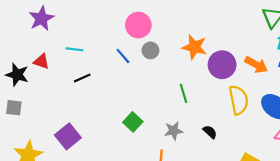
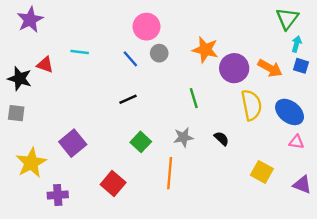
purple star: (41, 18) -> (30, 20), moved
black line: (82, 78) -> (128, 99), moved
green square: (133, 122) -> (141, 142), moved

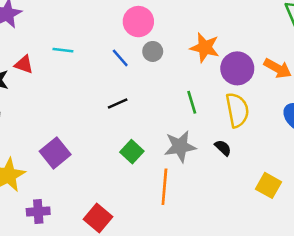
yellow semicircle: (251, 105) -> (237, 110), moved
gray star: (183, 137) -> (180, 146), size x1.4
red square: (113, 183) -> (98, 218), moved

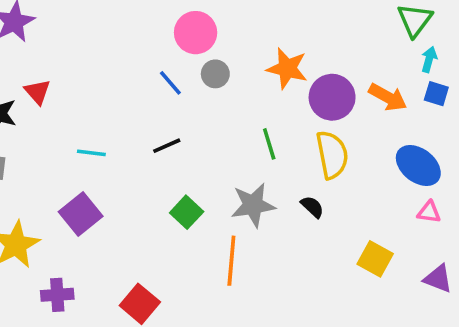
cyan line: (63, 50) -> (91, 153), moved
red triangle: (24, 64) -> (37, 92), turned 30

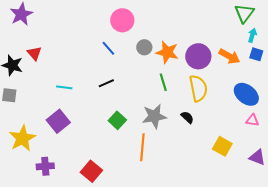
orange star: (287, 68) -> (167, 52), moved
gray circle: (215, 74) -> (144, 47), moved

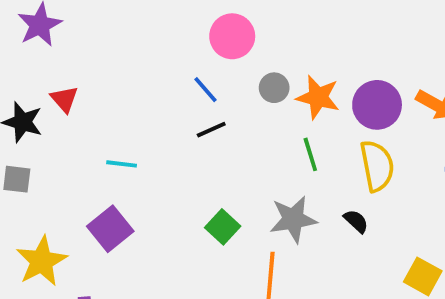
black line: (106, 83) -> (211, 130), moved

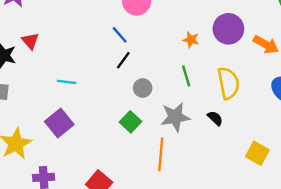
gray circle: (274, 88) -> (143, 88), moved
orange star: (318, 97) -> (191, 40), size x0.6
purple circle: (377, 105) -> (228, 29), moved
black line: (211, 130) -> (123, 60), turned -30

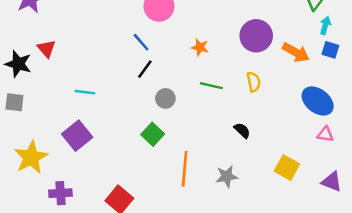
orange star: (191, 40) -> (200, 47), moved
green line: (186, 76) -> (211, 86), turned -60
yellow semicircle: (228, 83) -> (254, 82), moved, size x0.6
gray star: (175, 117) -> (227, 176), moved, size x0.7

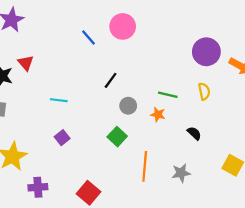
blue line: (141, 42) -> (89, 37), moved
orange star: (200, 47) -> (158, 115), moved
purple square: (77, 136) -> (62, 138), moved, size x0.6

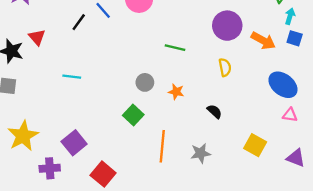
black line: (111, 80) -> (79, 22), moved
green line: (168, 95) -> (175, 48), moved
purple square: (62, 138) -> (74, 143), moved, size x1.5

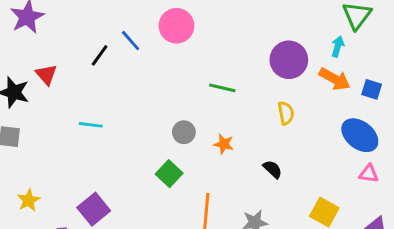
cyan arrow: (290, 16) -> (338, 46), moved
blue square: (295, 38) -> (372, 89), moved
yellow star: (23, 136) -> (29, 200), size x0.6

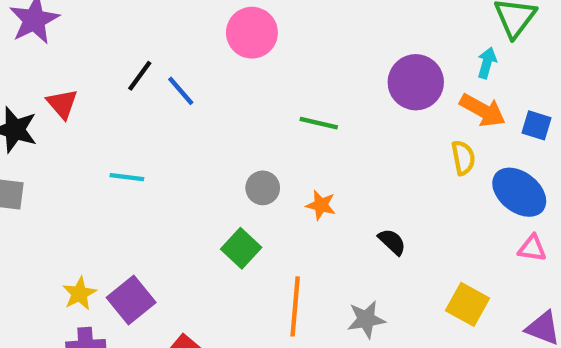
blue line: (131, 41) -> (181, 91), moved
yellow semicircle: (286, 113) -> (463, 158), moved
yellow star: (29, 200) -> (79, 294), moved

